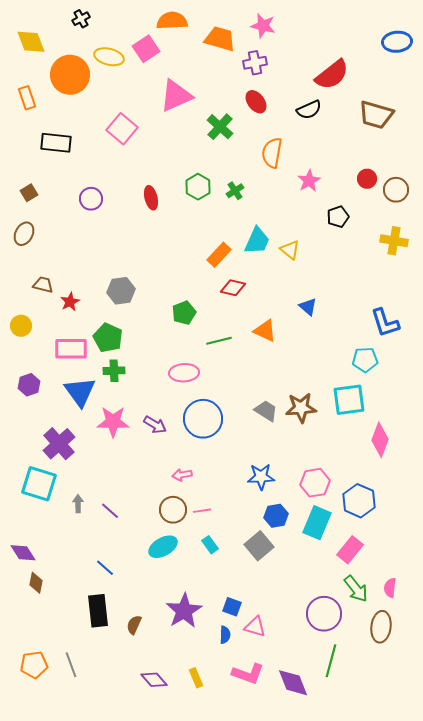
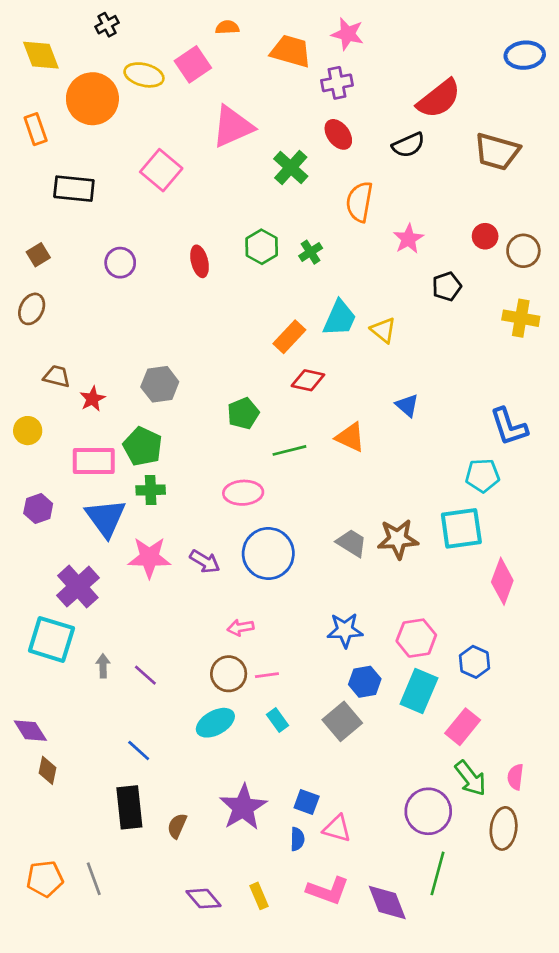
orange semicircle: (172, 21) -> (227, 27), size x0.6
blue hexagon: (359, 501) -> (474, 662), size x0.7

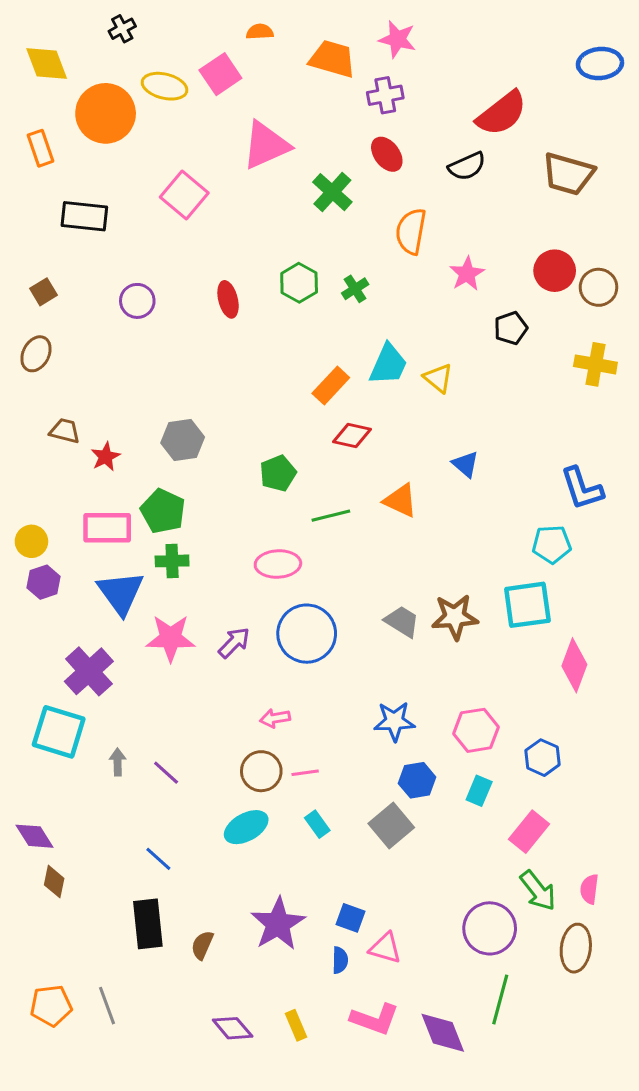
red circle: (485, 236) -> (555, 271), size x1.4
yellow circle: (28, 431) -> (31, 541), moved
purple arrow: (205, 561) -> (234, 643), turned -76
cyan rectangle: (419, 691) -> (479, 791), size x0.6

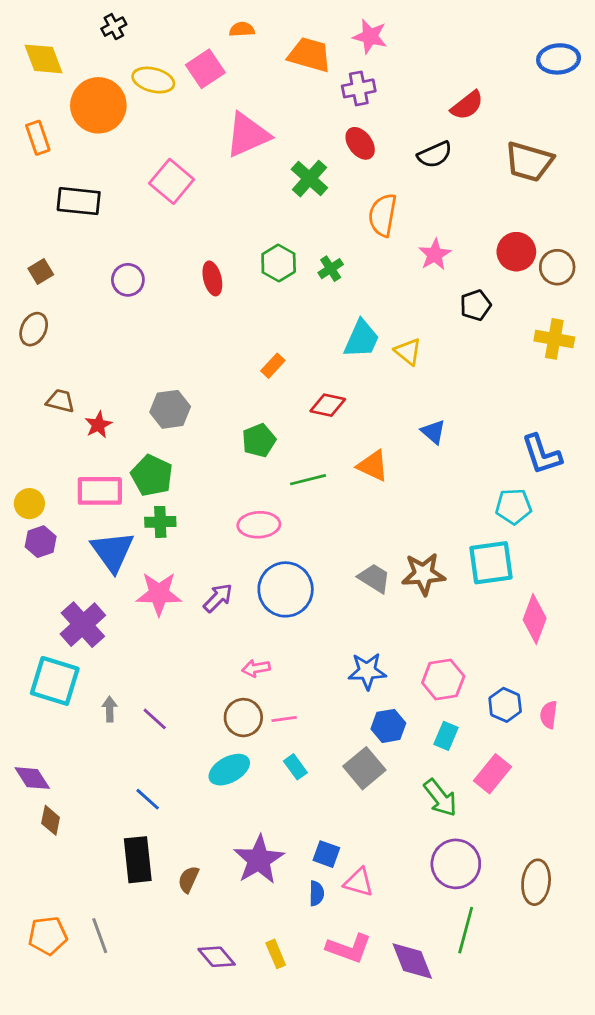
red semicircle: (502, 113) -> (467, 105), size x0.7
orange rectangle: (331, 386) -> (273, 366), moved, size x0.7
pink semicircle: (589, 889) -> (549, 715), moved
green arrow: (538, 891) -> (440, 798), moved

